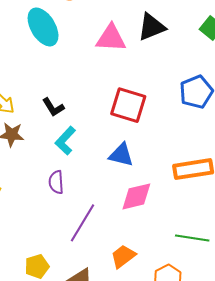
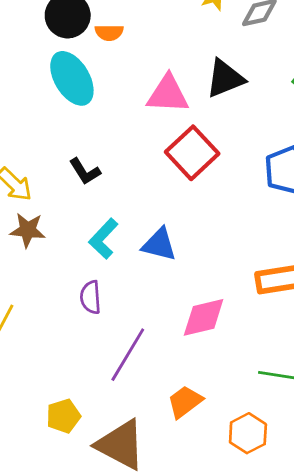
red square: (128, 105) -> (192, 153), moved, turned 30
black L-shape: (53, 107) -> (85, 171), moved
blue triangle: (121, 155) -> (159, 244), moved

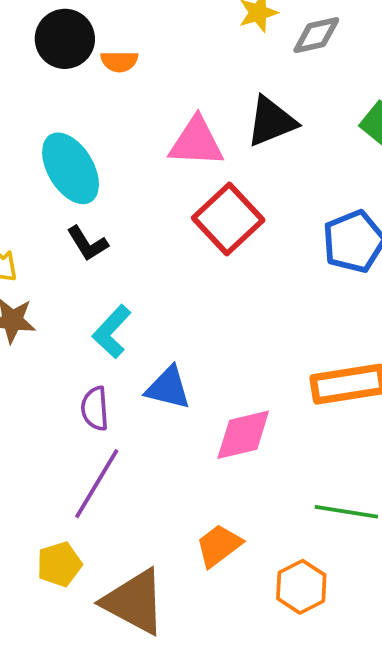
cyan ellipse: (72, 78) -> (71, 168), moved
blue triangle: (159, 244) -> (168, 388), moved
purple line: (128, 355) -> (97, 484), moved

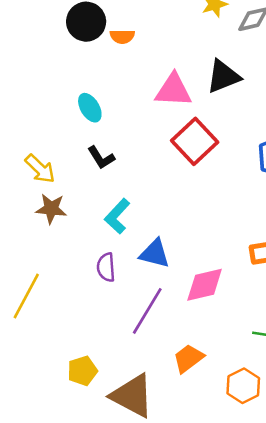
cyan ellipse: (71, 168) -> (90, 108), size x0.6
purple line: (97, 484) -> (147, 311), moved

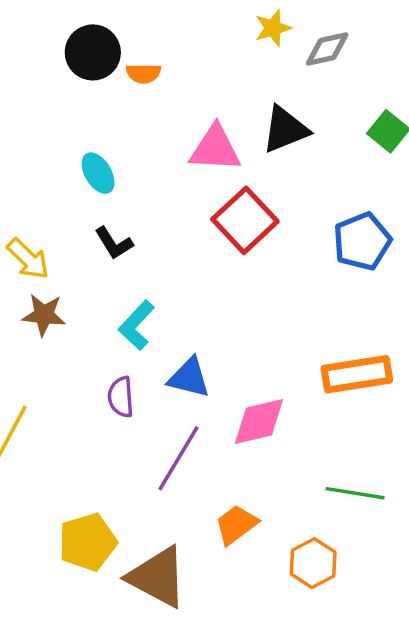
yellow pentagon: (82, 371) -> (88, 542), size x1.4

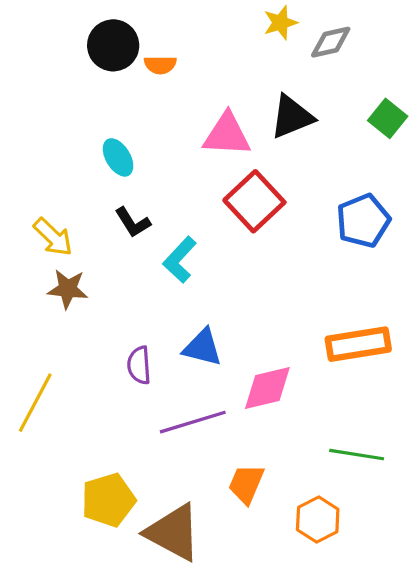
cyan L-shape: (137, 325) -> (180, 260), moved
purple line: (178, 458) -> (193, 422), turned 42
orange trapezoid: (236, 525) -> (246, 484), turned -30

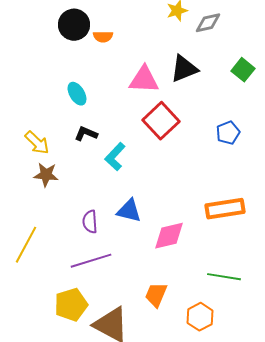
blue pentagon: (363, 221) -> (228, 133), size x0.7
black L-shape: (133, 222) -> (86, 134), turned 145
purple line: (193, 422) -> (91, 261), moved

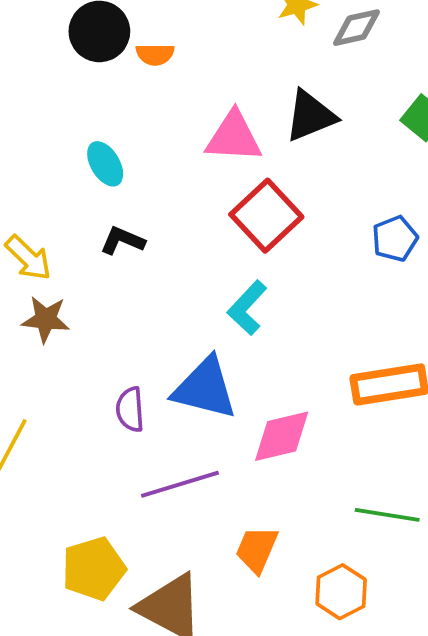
cyan L-shape: (115, 157) -> (247, 308), moved
blue triangle: (129, 211) -> (205, 388), size x1.4
purple line: (91, 261) -> (180, 484), moved

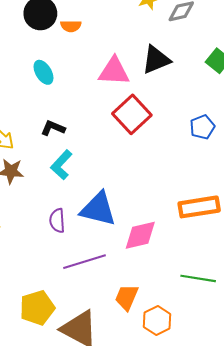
cyan ellipse: (105, 164) -> (43, 72), moved
cyan L-shape: (247, 308) -> (61, 165), moved
orange hexagon: (341, 592) -> (157, 321), moved

